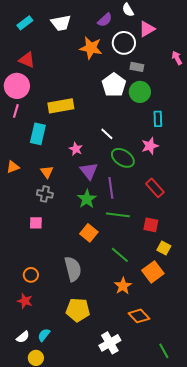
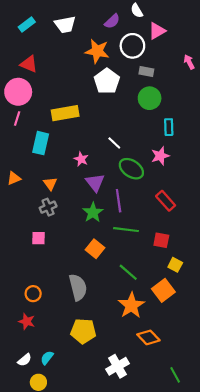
white pentagon: (114, 85) -> (107, 81), moved
gray cross: (45, 194) -> (48, 207), turned -35
orange star: (123, 286) -> (131, 305), size x1.4

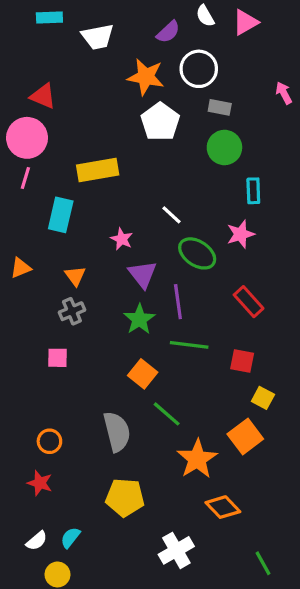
cyan rectangle: (27, 24) -> (49, 17), moved, turned 35
pink triangle: (157, 31) -> (245, 22), moved
green line: (128, 272) -> (167, 414), moved

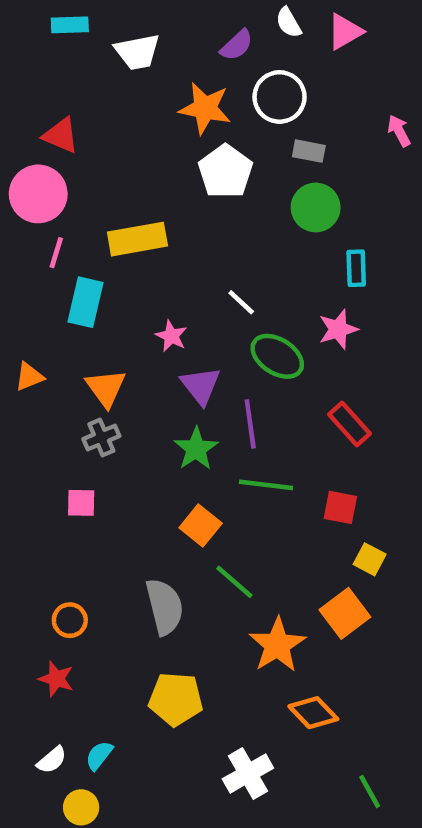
pink line: (25, 178) -> (56, 253), moved
orange triangle: (75, 276) -> (106, 388), size x1.4

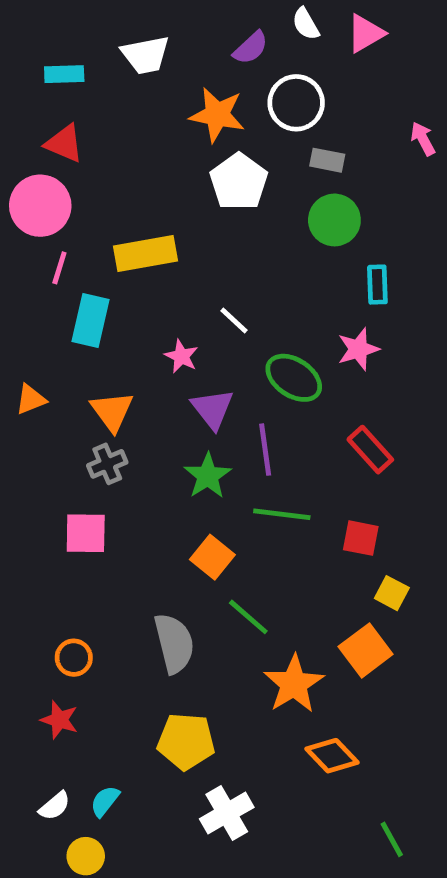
cyan rectangle: (70, 25) -> (64, 74), moved
white line: (241, 302) -> (234, 320), moved
pink square: (81, 503) -> (86, 533), size x1.4
white cross: (248, 774) -> (227, 813), moved

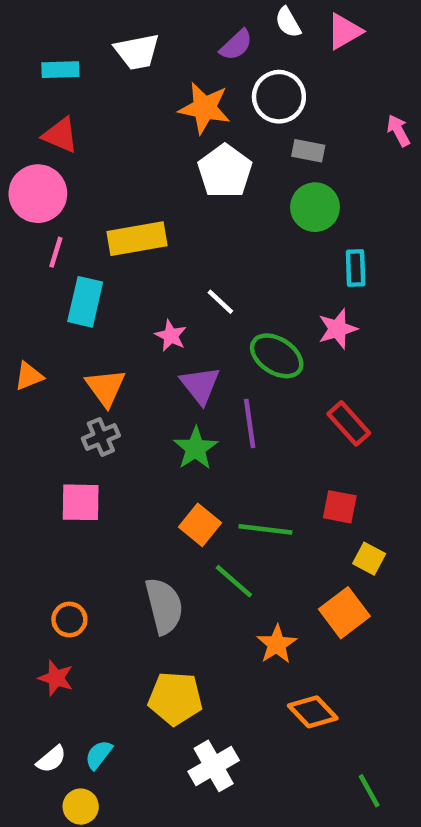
green line: (282, 514) -> (265, 529), moved
orange star: (294, 684) -> (277, 644), size x0.7

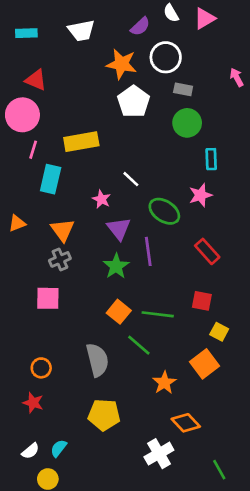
cyan rectangle: (60, 70) -> (26, 33), moved
white cross: (214, 766) -> (159, 454), moved

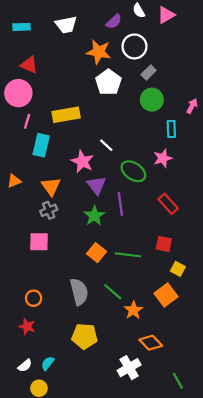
pink arrow: (237, 77) -> (192, 106), moved, turned 56
gray rectangle: (183, 89) -> (149, 72), turned -56
pink star: (101, 199) -> (82, 161), size x1.5
green line: (139, 345) -> (113, 292), moved

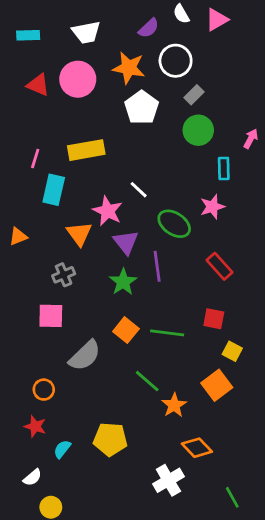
pink circle: (18, 93) -> (78, 79), moved
orange triangle: (51, 186) -> (79, 234), moved
gray semicircle: (79, 292) -> (85, 356), moved, turned 60
cyan semicircle: (48, 363) -> (62, 449), moved

